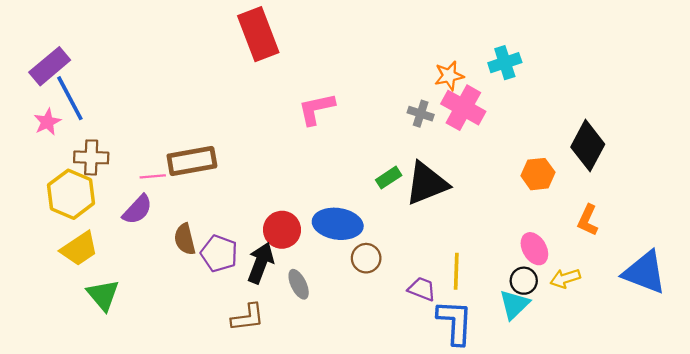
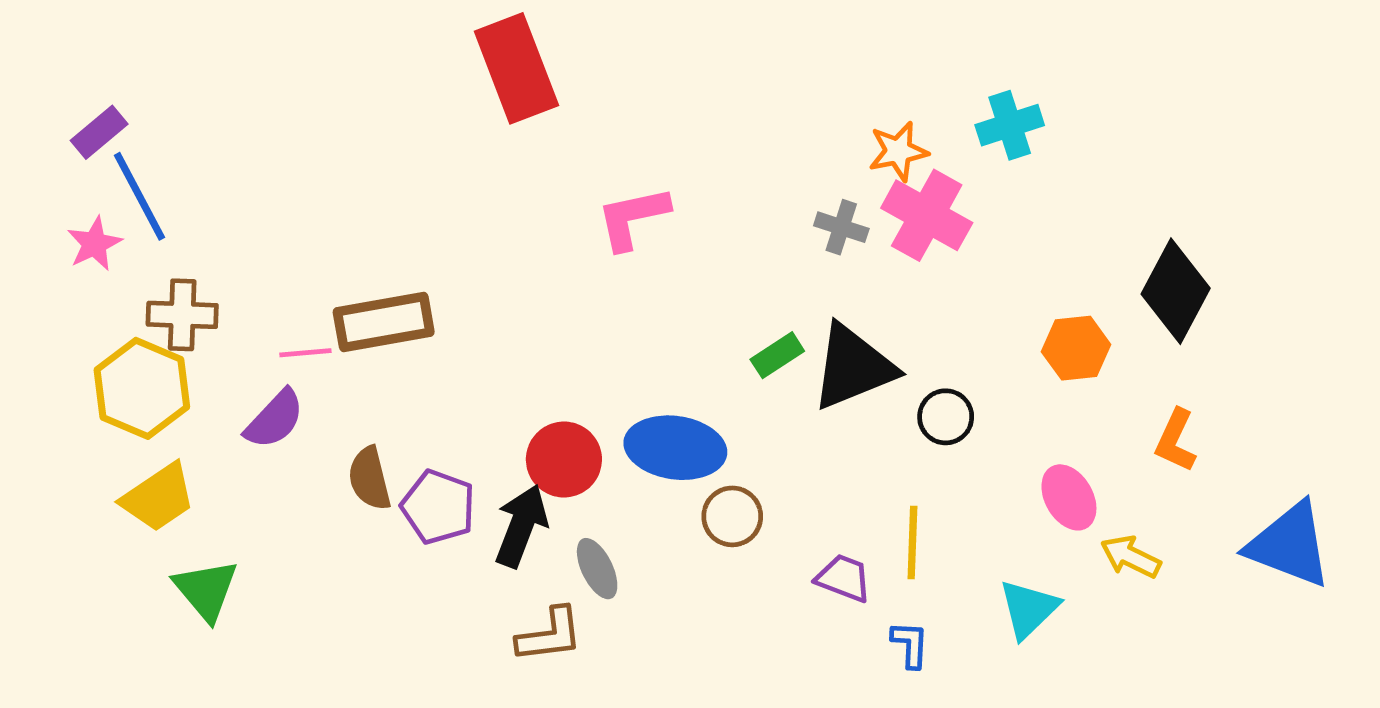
purple rectangle: (50, 66) -> (99, 132), size x0.7
yellow arrow: (565, 278) -> (1131, 557), turned 44
black circle: (524, 281) -> (946, 417), moved
brown L-shape: (248, 317) -> (550, 635), moved
blue L-shape: (455, 322) -> (910, 644), size x0.5

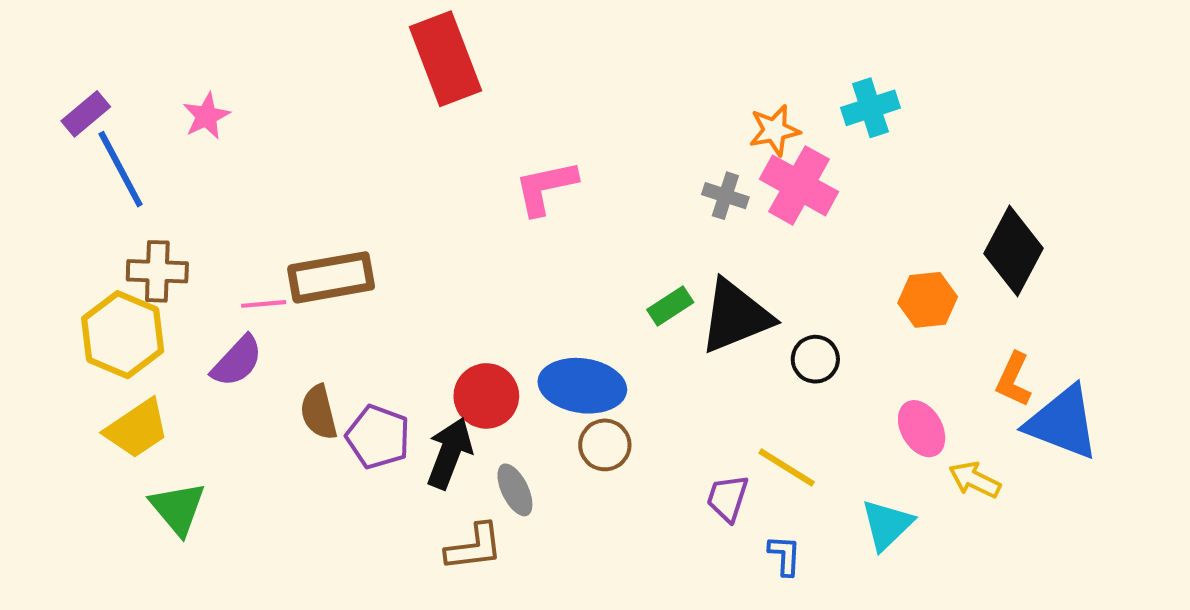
pink star: (94, 244) -> (206, 116), moved
brown circle: (732, 516) -> (605, 445), moved
yellow line: (912, 542) -> (787, 467), turned -60
blue triangle: (1289, 545) -> (1063, 422), moved
purple trapezoid: (844, 578) -> (727, 498), turned -93

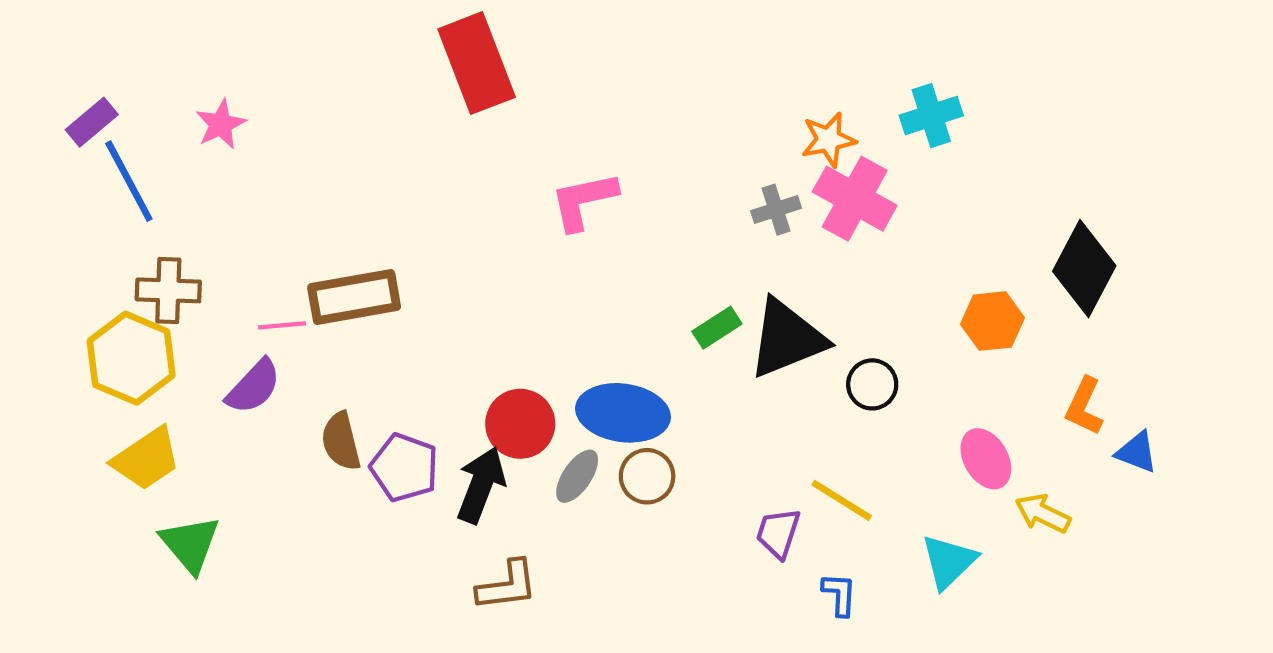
gray cross: (725, 196) -> (776, 210), turned -36
blue triangle: (1063, 422) -> (1137, 452), size x0.5
gray ellipse: (515, 490) -> (577, 476), moved, turned 60

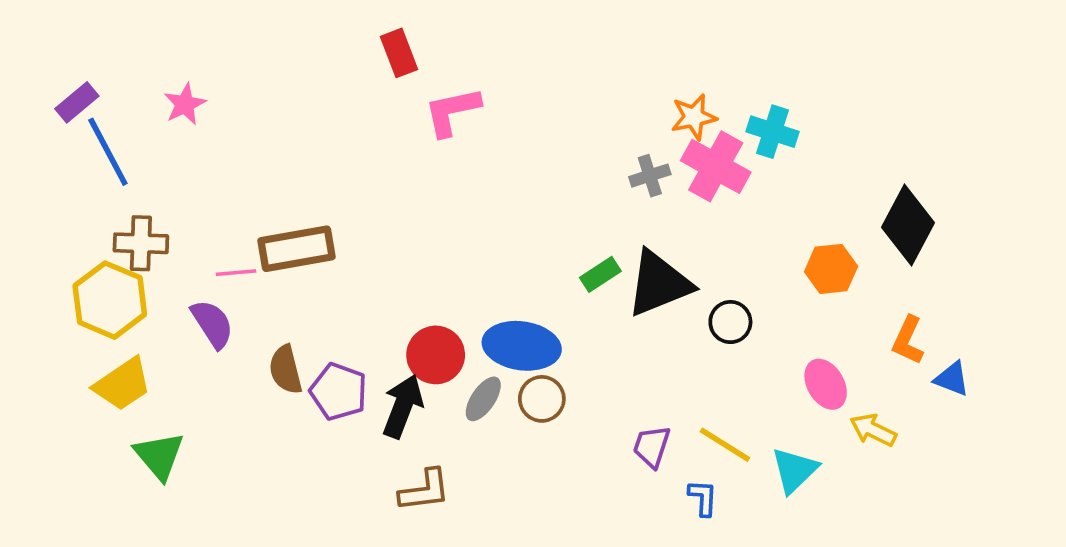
red rectangle: (477, 63) -> (399, 53), size x0.6
cyan cross: (931, 116) -> (772, 132), moved, turned 36
pink L-shape: (584, 201) -> (452, 111), moved
purple semicircle: (254, 387) -> (212, 324), turned -76
yellow line: (842, 500) -> (725, 445), moved

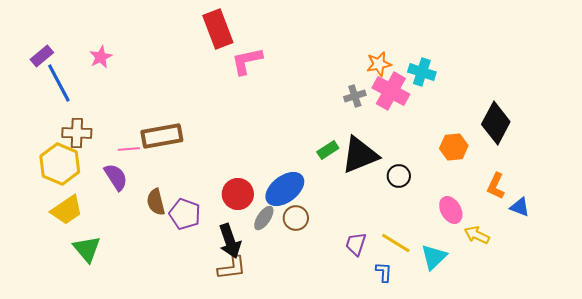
red rectangle: (399, 53) -> (218, 29), size x1.5
blue ellipse: (522, 346) -> (285, 189), turned -45
black arrow: (403, 406) -> (230, 241), moved, turned 140

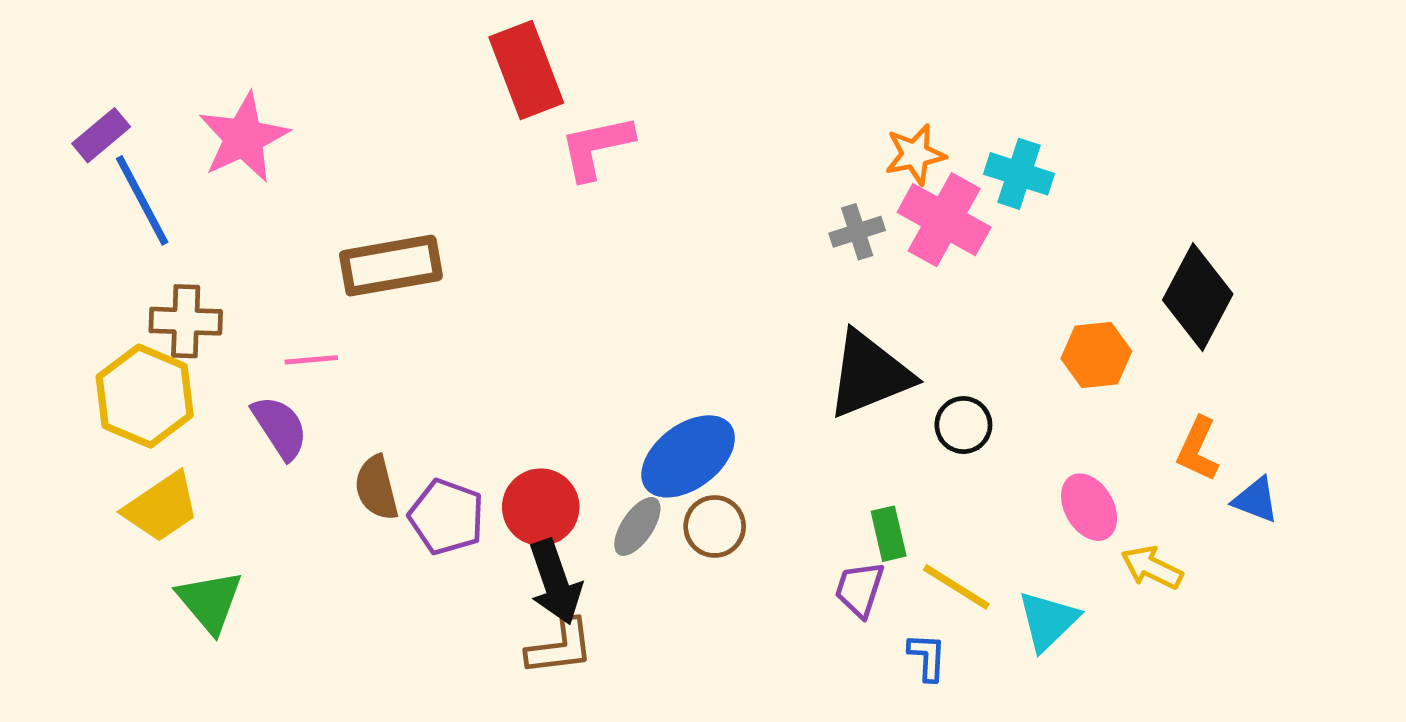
pink star: (101, 57) -> (244, 138), size x1.6
brown rectangle: (162, 136) -> (391, 266), moved
green rectangle: (328, 150) -> (889, 534), moved, turned -70
red circle: (238, 194) -> (541, 507), moved

